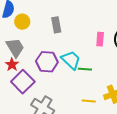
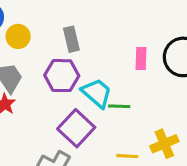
purple hexagon: (47, 62) -> (62, 76), moved
purple square: (23, 82) -> (76, 128), moved

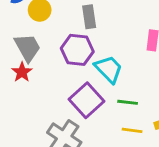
green line: (119, 106) -> (128, 102), moved

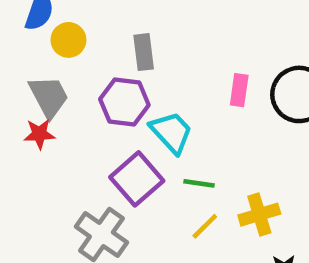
red star: (22, 72) -> (39, 134), turned 30
yellow line: (132, 130) -> (205, 226), turned -54

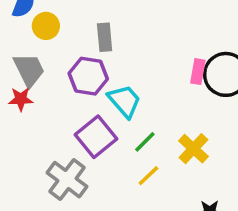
pink rectangle: (239, 90) -> (198, 72), moved
green line: (199, 183) -> (145, 142), turned -55
yellow cross: (259, 215) -> (193, 149), moved, turned -32

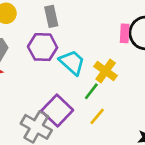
purple square: (96, 137) -> (57, 111), moved
yellow cross: (193, 149) -> (106, 71), moved

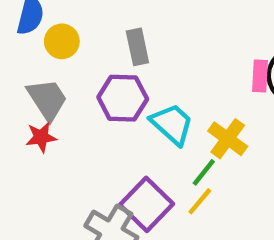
yellow line: (97, 116) -> (200, 201), moved

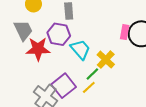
red star: (41, 137) -> (38, 49), moved, size x1.6

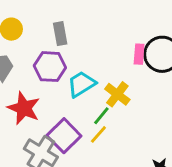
red star: (38, 49) -> (24, 108), moved, turned 30
cyan trapezoid: (80, 49) -> (81, 84), turned -75

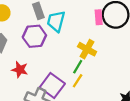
cyan trapezoid: (81, 84) -> (56, 21), moved, turned -35
red star: (24, 108) -> (20, 70), size x0.7

